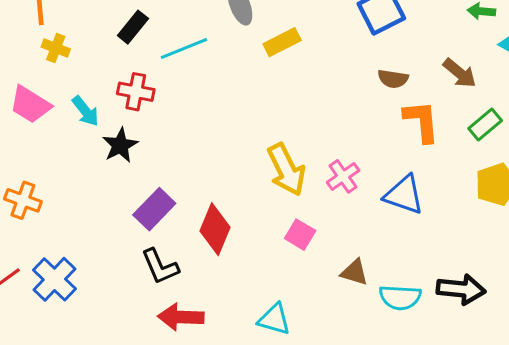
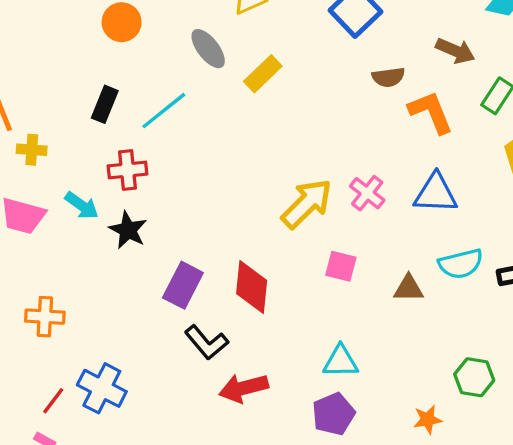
yellow arrow: (286, 170) -> (307, 204), turned -92
cyan semicircle: (400, 297) -> (461, 264), moved

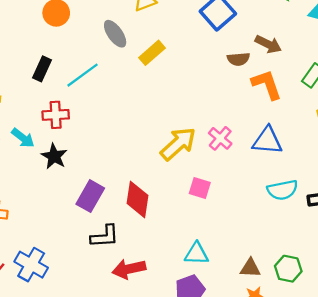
brown arrow: (455, 51) -> (268, 44), moved
brown triangle: (409, 288) -> (250, 268), moved
black L-shape: (206, 342) -> (105, 236), turned -56

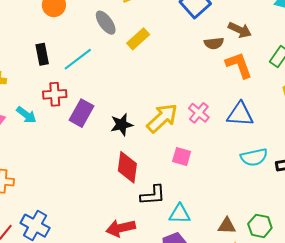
black rectangle: (42, 69) -> (42, 54), turned -35
black star: (54, 156) -> (122, 125), moved, turned 30
purple rectangle: (90, 196) -> (81, 113), moved
black L-shape: (105, 236) -> (153, 195), moved

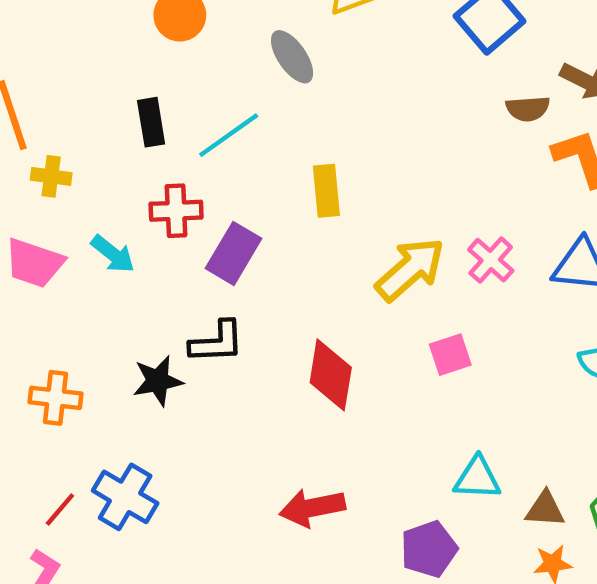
yellow rectangle: (138, 39) -> (326, 191), moved, turned -55
black star: (122, 125) -> (158, 381), moved
pink square: (182, 156) -> (450, 355), turned -36
black L-shape: (153, 195) -> (217, 342), moved
cyan triangle: (180, 214) -> (477, 478), moved

